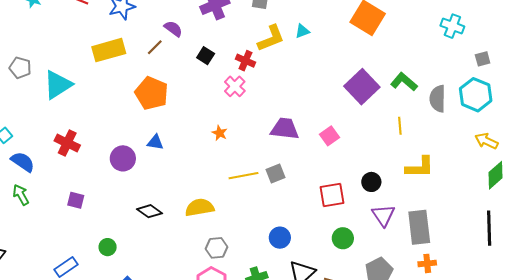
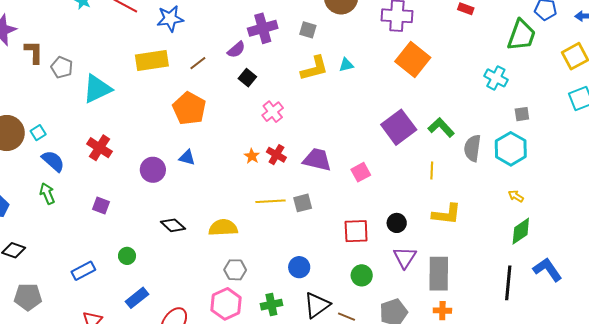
purple semicircle: (173, 29) -> (236, 50), moved, turned 96
red cross: (245, 61) -> (276, 155), moved
yellow arrow: (486, 141) -> (516, 196), size x0.7

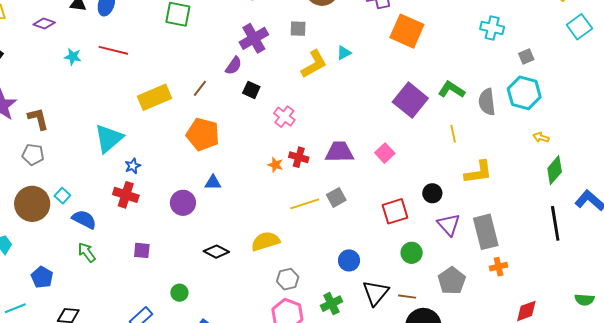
blue star: (170, 19) -> (133, 166), moved, size x0.6
gray pentagon: (62, 67) -> (33, 154), moved

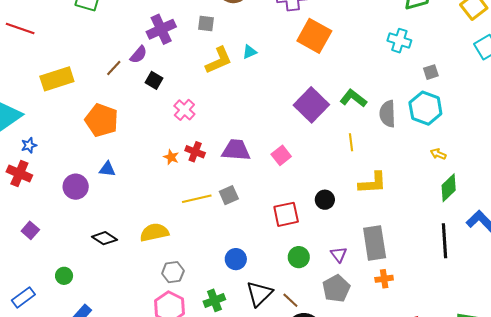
brown line: (200, 88) -> (114, 68), moved
purple triangle: (449, 225) -> (339, 254), moved, size x0.7
purple square: (142, 250) -> (30, 230), turned 30
brown line: (407, 297) -> (290, 300), turned 30

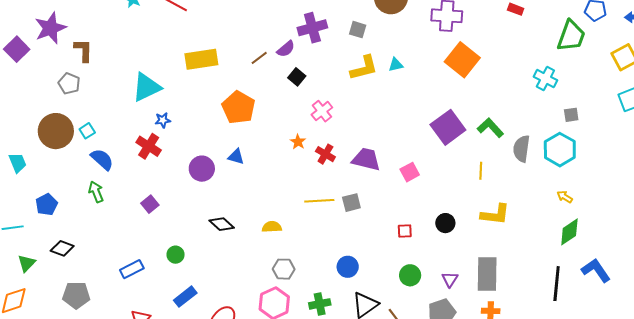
orange star: (171, 157) -> (298, 142), moved
red square: (286, 214) -> (405, 231), size x0.6
yellow semicircle: (154, 232) -> (272, 227), size x0.7

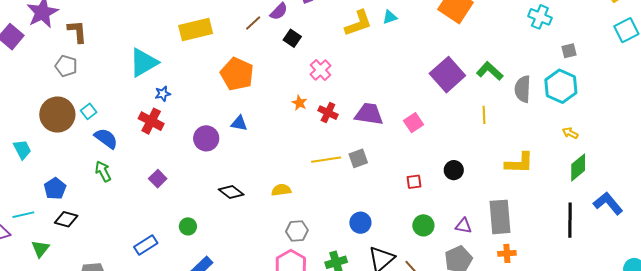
yellow L-shape: (495, 214) -> (519, 163), moved
black diamond: (62, 248) -> (66, 219), moved
purple triangle: (450, 279) -> (463, 226), turned -48

